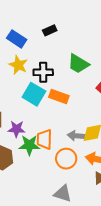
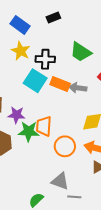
gray arrow: (76, 136) -> (78, 88), moved

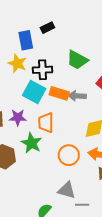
blue rectangle: (20, 25) -> (26, 40), moved, turned 48
purple star: (16, 115) -> (18, 117), moved
orange trapezoid: (44, 126) -> (46, 123), moved
green star: (29, 131) -> (31, 143), turned 30

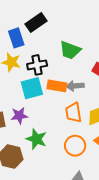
black rectangle: (47, 28) -> (36, 22), size x1.5
cyan square: (34, 92) -> (32, 88), turned -35
orange trapezoid: (46, 123) -> (74, 112), moved

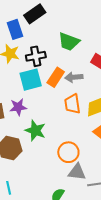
orange rectangle: (57, 86) -> (56, 77), turned -66
orange circle: (75, 146) -> (68, 152), moved

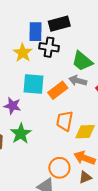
black cross: (36, 56) -> (49, 47), moved
gray arrow: (74, 77) -> (78, 81), moved
orange circle: (68, 152) -> (59, 168), moved

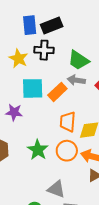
blue rectangle: (36, 32) -> (30, 25), moved
green star: (21, 134) -> (38, 150), moved
orange circle: (59, 168) -> (67, 151), moved

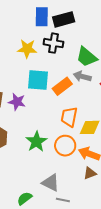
yellow star: (18, 58) -> (27, 49), turned -30

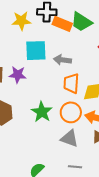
gray arrow: (82, 76) -> (62, 60), moved
orange rectangle: (62, 86) -> (62, 24), moved, turned 66
gray triangle: (51, 183) -> (69, 138), moved

